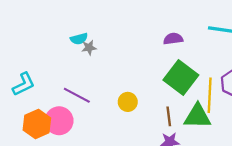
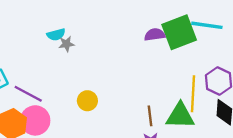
green square: (181, 78) -> (179, 32), moved, turned 32
purple line: (77, 95) -> (28, 94), moved
yellow circle: (128, 102) -> (87, 101), moved

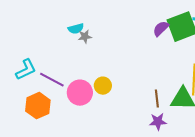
purple semicircle: (155, 35) -> (161, 29), turned -36
pink circle: (35, 120) -> (80, 93), moved

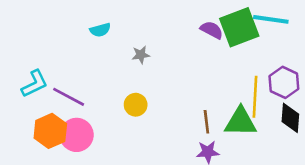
purple semicircle: (161, 29) -> (212, 30), turned 72
gray star: (85, 37) -> (141, 55), moved
pink circle: (80, 93) -> (77, 135), moved

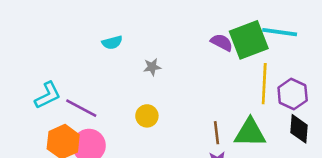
yellow line: (255, 97) -> (264, 84), moved

